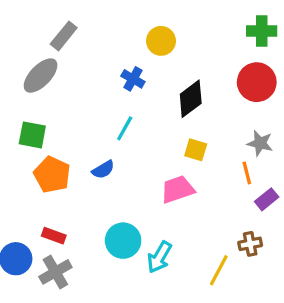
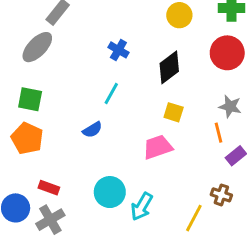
yellow circle: (161, 41) -> (179, 15), moved
orange pentagon: (52, 175) -> (27, 138), moved
brown cross: (250, 244) -> (221, 195), turned 30

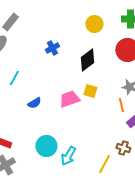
blue cross: (118, 50) -> (52, 48), turned 32
cyan line: (111, 93) -> (14, 78), moved
pink trapezoid: (158, 147) -> (69, 99), moved

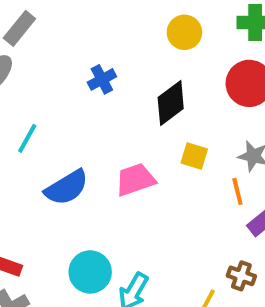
yellow square: (90, 91) -> (194, 156), moved
blue semicircle: (34, 103) -> (67, 188), size x1.6

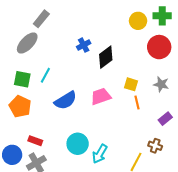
yellow circle: (184, 32) -> (138, 21), moved
black diamond: (171, 103) -> (106, 57), moved
orange line: (237, 191) -> (137, 102), moved

